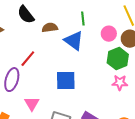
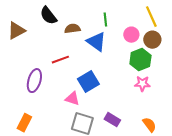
red line: (28, 59) -> (60, 60), moved, turned 30
blue square: (66, 81) -> (88, 82), turned -30
pink triangle: (32, 104) -> (72, 99), moved, turned -42

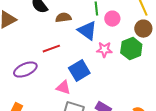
pink circle: (131, 35) -> (112, 19), moved
purple ellipse: (34, 81) -> (25, 70), turned 50
pink star: (142, 84) -> (104, 50), moved

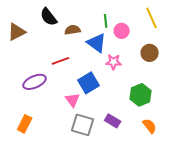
brown circle: (143, 29) -> (150, 53), moved
green hexagon: (131, 49) -> (141, 95), moved
pink triangle: (63, 88) -> (73, 100), turned 35

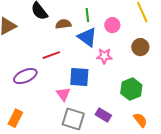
green line: (106, 21) -> (87, 15), moved
blue square: (89, 83) -> (79, 77), turned 35

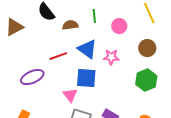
blue triangle: (87, 37) -> (87, 49), moved
green hexagon: (131, 89) -> (146, 80), moved

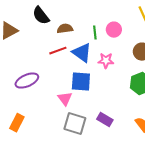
green line: (94, 16) -> (95, 33), moved
red line: (58, 56) -> (58, 51), moved

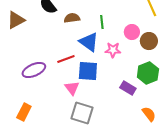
pink circle: (114, 30) -> (132, 32), moved
red line: (58, 51) -> (66, 59), moved
purple rectangle: (105, 120) -> (128, 88), moved

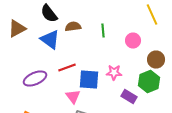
brown circle: (149, 41) -> (156, 60), moved
blue triangle: (89, 42) -> (50, 40), moved
pink star: (113, 50) -> (114, 72), moved

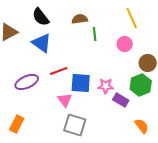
yellow line: (152, 14) -> (132, 18), moved
brown semicircle: (73, 26) -> (80, 19), moved
pink star: (114, 72) -> (106, 86), moved

